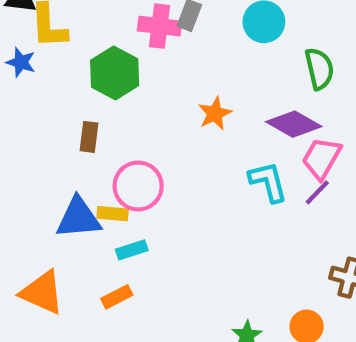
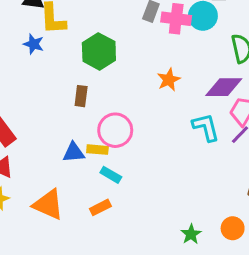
pink cross: (159, 26) -> (176, 19), moved
purple diamond: (294, 124) -> (224, 87), turned -30
blue triangle: (78, 218) -> (74, 152), size x0.7
cyan rectangle: (132, 250) -> (111, 175), turned 48

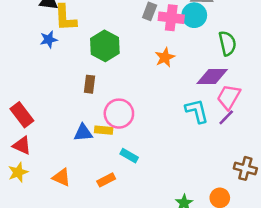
blue star: (34, 44) -> (49, 39), turned -30
orange star: (169, 80) -> (165, 57), moved
cyan rectangle: (111, 175) -> (129, 156), moved
orange triangle: (48, 204) -> (61, 177), size x0.7

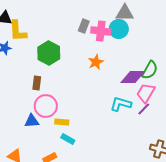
green semicircle: (227, 43) -> (150, 70), moved, turned 42
cyan L-shape: (197, 111) -> (121, 104), turned -60
pink circle: (119, 114) -> (46, 106), moved
yellow rectangle: (104, 130) -> (62, 122), moved

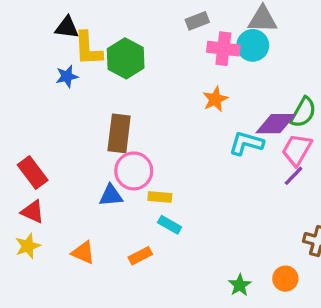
gray rectangle: (84, 26) -> (197, 21), moved, turned 48
green hexagon: (49, 53) -> (126, 58), moved
brown rectangle: (37, 83) -> (119, 133), size x1.6
cyan L-shape: (121, 104) -> (246, 143), moved

